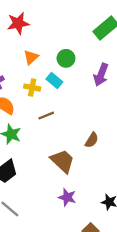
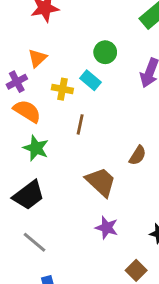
orange triangle: (31, 57) -> (37, 58), moved
brown line: (46, 116) -> (80, 124), turned -56

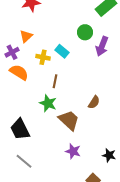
green circle: (105, 52) -> (85, 32), moved
green star: (36, 148) -> (48, 103), moved
black trapezoid: (29, 195) -> (20, 129), turned 100

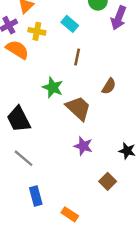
yellow cross: (43, 57) -> (37, 31), moved
brown line: (55, 81) -> (77, 57), moved

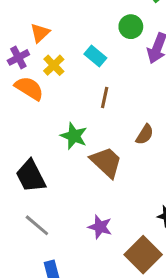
yellow cross: (37, 31) -> (54, 65), turned 35
purple star: (83, 146) -> (100, 227), moved
brown square: (108, 181) -> (143, 255), size x1.6

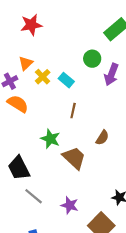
yellow cross: (54, 65) -> (43, 77), moved
gray line: (37, 225) -> (34, 196), moved

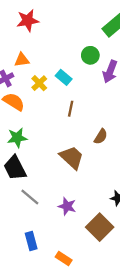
orange triangle: (26, 63) -> (22, 60), turned 35
yellow cross: (43, 77) -> (39, 83), moved
green star: (50, 139) -> (17, 138), moved, turned -30

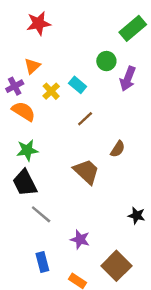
orange triangle: (22, 60) -> (32, 66), turned -35
brown line: (71, 109) -> (85, 119), turned 35
purple star: (67, 206) -> (80, 239), moved
brown square: (100, 227) -> (116, 266), moved

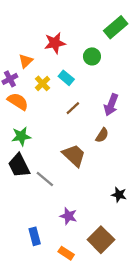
red star: (39, 23) -> (55, 43), moved
purple arrow: (128, 79) -> (111, 105), moved
gray line: (41, 214) -> (45, 179), moved

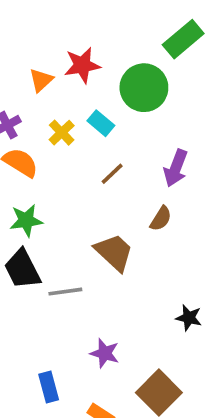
green circle: (92, 56) -> (144, 88), size x1.6
orange triangle: (26, 61) -> (41, 80), moved
gray line: (45, 179) -> (65, 292), turned -48

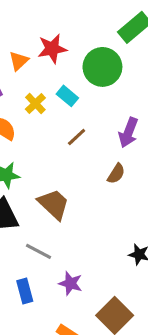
brown trapezoid: (114, 252) -> (54, 204), moved
gray line: (65, 292) -> (38, 251), moved, turned 36
blue rectangle: (49, 387) -> (25, 291), moved

